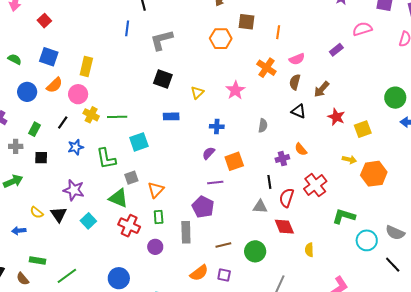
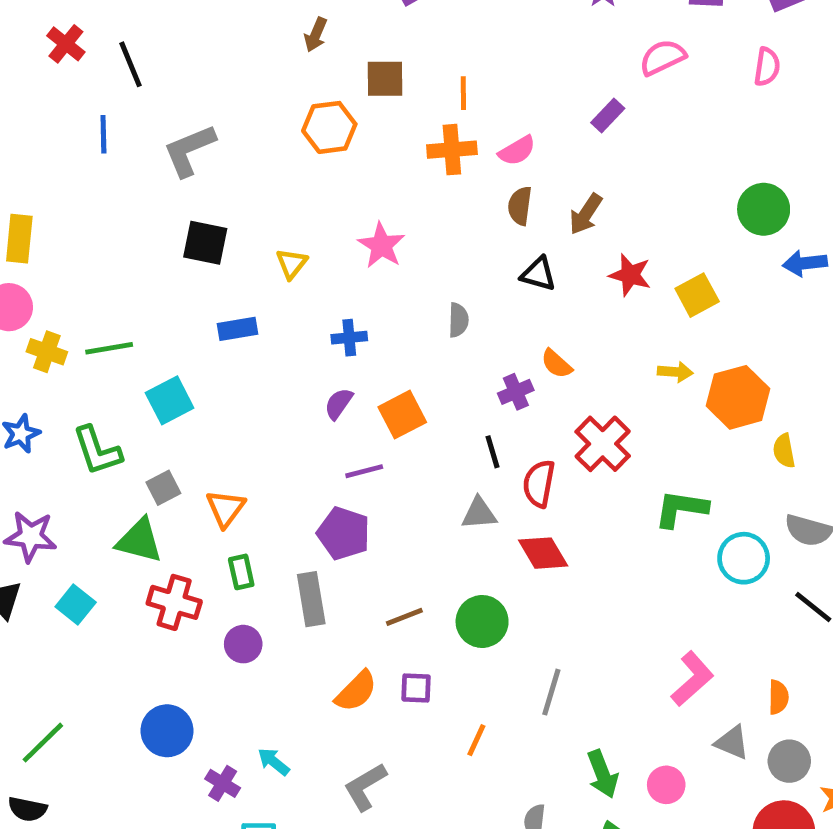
orange cross: (266, 68) -> (452, 150), moved, turned -30
yellow semicircle: (309, 250) -> (784, 451), moved

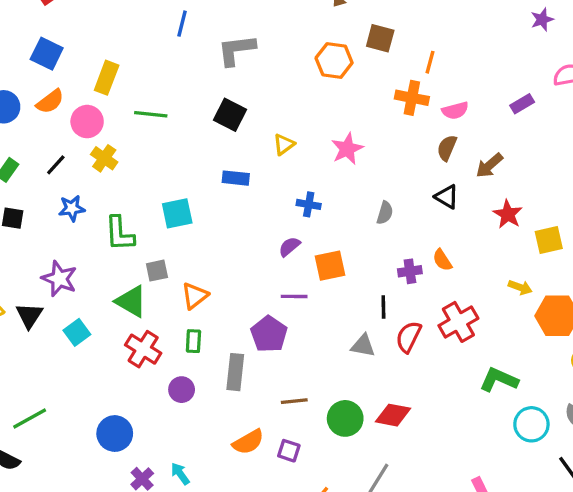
green line: (109, 348) -> (151, 114), moved
red diamond: (543, 553) -> (393, 415), moved, turned -64

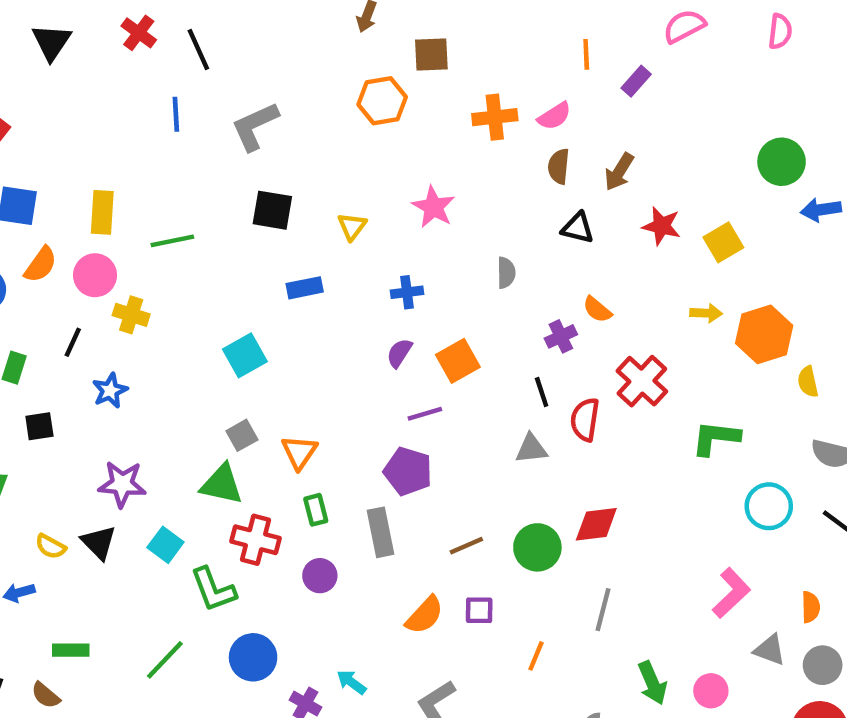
orange line: (430, 62) -> (586, 54), moved
green L-shape: (120, 234) -> (213, 589), moved
green line: (30, 419) -> (165, 660), moved
cyan circle: (531, 424) -> (769, 506), moved

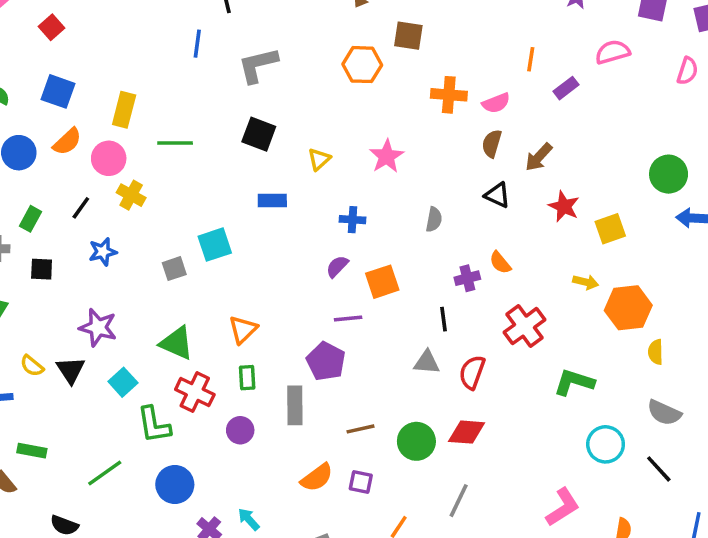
red semicircle: (585, 420) -> (472, 372), moved
gray square: (242, 435) -> (174, 269), moved

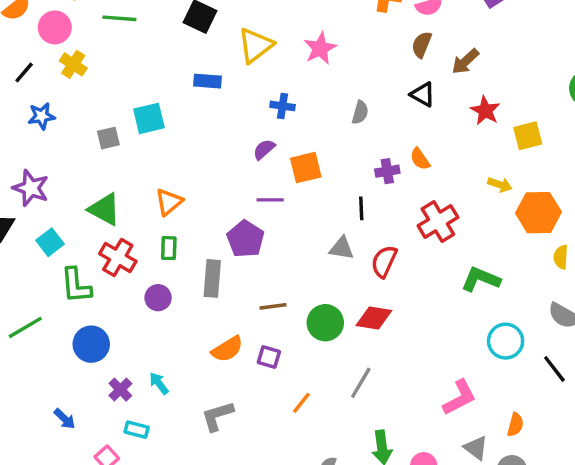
yellow triangle: (319, 159) -> (256, 45), size x1.6

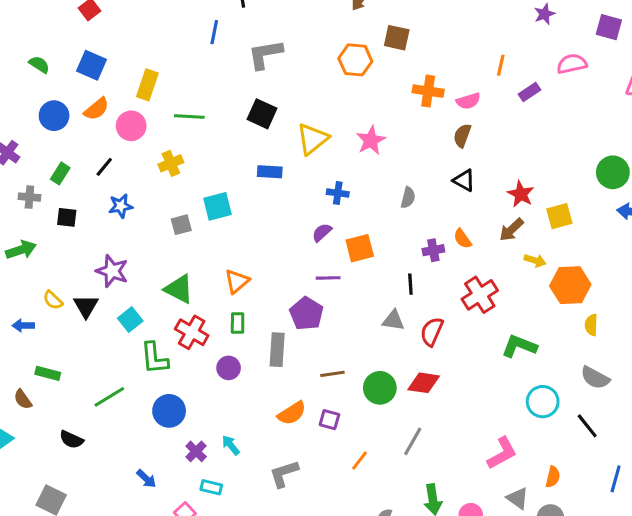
brown arrow: (465, 61) -> (511, 230), moved
yellow cross: (73, 64) -> (171, 163), moved, turned 35

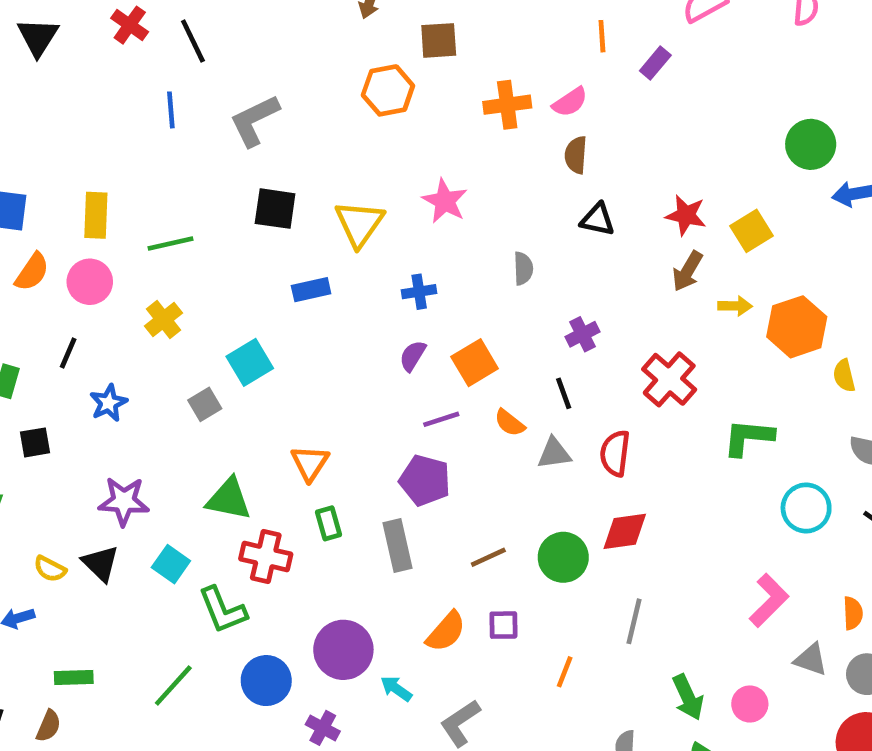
orange semicircle: (463, 239) -> (510, 423), moved
purple circle: (229, 368) -> (343, 650), moved, size x1.6
brown semicircle: (23, 399) -> (49, 726), turned -105
cyan arrow: (231, 445) -> (396, 689), moved

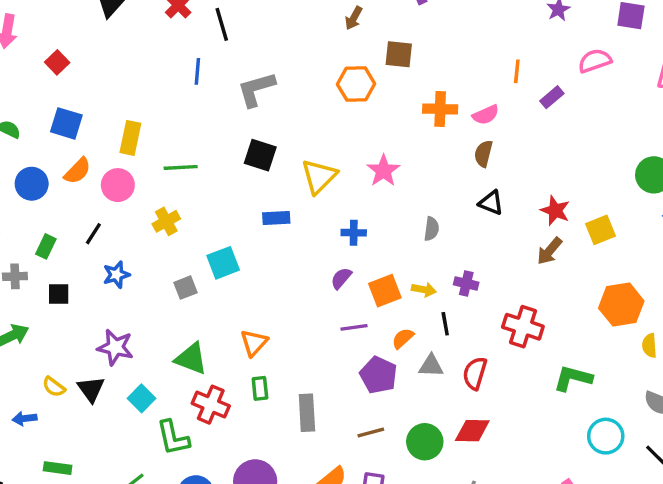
yellow arrow: (735, 306) -> (424, 290), moved
purple cross: (583, 334) -> (466, 283), turned 30
red cross: (669, 379) -> (523, 327), turned -33
orange semicircle: (510, 423) -> (403, 338), turned 90
purple pentagon: (425, 480) -> (379, 375), moved

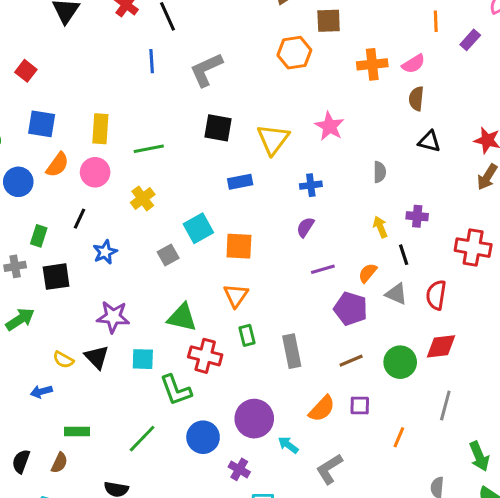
yellow arrow: (424, 290) -> (380, 227), turned -115
orange square: (385, 291) -> (239, 246), moved, turned 32
black square: (59, 294) -> (56, 277), size x1.4
gray triangle: (431, 366) -> (396, 294), turned 30
cyan square: (142, 398) -> (143, 359), turned -35

